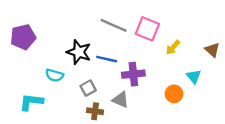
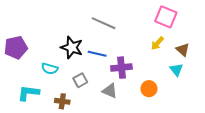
pink square: (147, 29) -> (166, 17), moved
purple pentagon: (23, 37) -> (16, 47), moved
brown triangle: (212, 50) -> (183, 50), moved
orange circle: (174, 94) -> (149, 89), moved
brown cross: (95, 111) -> (62, 101), moved

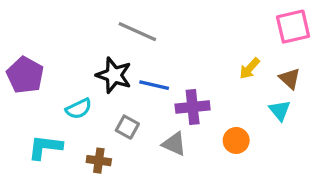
pink square: (166, 17) -> (293, 27), moved, turned -35
gray line: (104, 23) -> (137, 32), moved
purple pentagon: (16, 47) -> (25, 75), turned -30
cyan semicircle: (50, 69) -> (79, 109), turned -42
gray square: (80, 80) -> (127, 127), turned -32

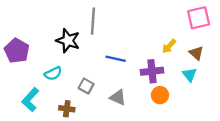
gray line: (137, 32) -> (93, 21), turned 70
black star: (114, 75) -> (68, 41), moved
blue line: (154, 85) -> (116, 59), moved
purple cross: (193, 107) -> (152, 71), moved
cyan L-shape: (45, 147) -> (30, 100), turned -55

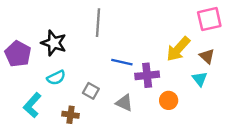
black star: (68, 41) -> (54, 43), moved
yellow arrow: (169, 46) -> (178, 49), size x1.6
purple cross: (152, 71) -> (147, 75), moved

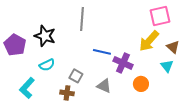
pink square: (209, 19) -> (160, 16), moved
purple cross: (147, 75) -> (123, 63), turned 30
brown cross: (71, 115) -> (67, 93), moved

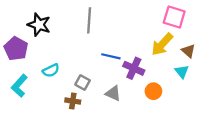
pink square: (160, 16) -> (174, 17), turned 30
black star: (45, 36) -> (39, 25), moved
cyan L-shape: (27, 88) -> (19, 86), moved

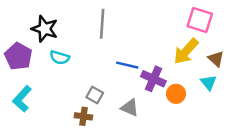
cyan semicircle: (51, 70) -> (60, 58), moved, turned 42
orange circle: (153, 91) -> (176, 94), moved

